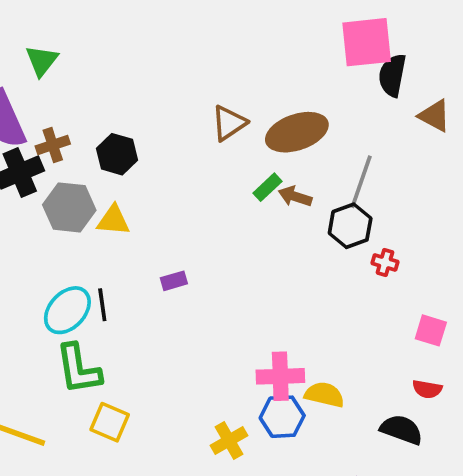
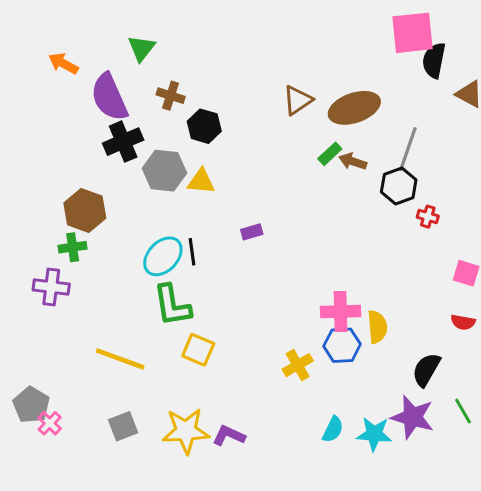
brown cross: (53, 145) -> (171, 96), moved, turned 36
yellow semicircle: (324, 395) -> (377, 327), turned 72
black semicircle: (401, 430) -> (426, 370), moved, turned -80

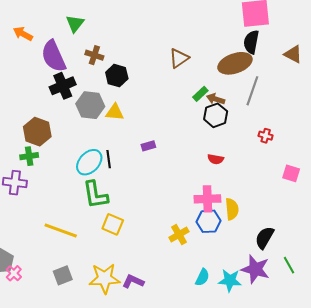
black semicircle: (434, 60) -> (251, 42), moved
brown ellipse: (354, 108) -> (235, 63), moved
black hexagon: (399, 186) -> (216, 115), moved
red semicircle: (463, 322) -> (216, 159), moved

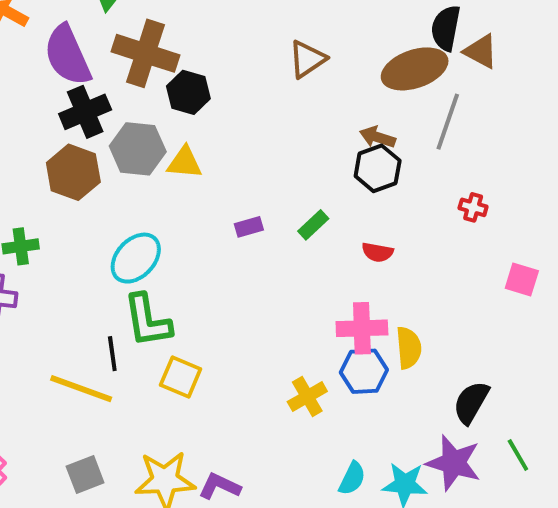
brown triangle: (293, 54) -> (481, 51), moved
brown cross: (94, 55) -> (145, 53), size x1.8
green rectangle: (200, 94) -> (313, 225), moved
brown hexagon: (37, 132) -> (73, 172), moved
black line: (109, 159) -> (112, 354), moved

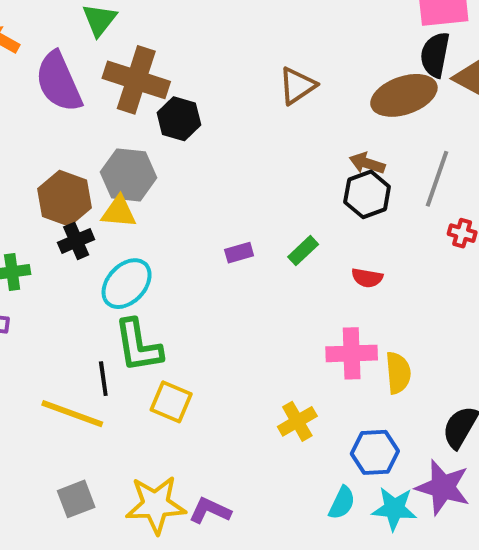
black cross: (85, 112) -> (76, 241), moved, size x0.7
gray line: (448, 122) -> (437, 179), moved
yellow triangle: (184, 163) -> (119, 212), moved
blue hexagon: (364, 371) -> (375, 452), moved

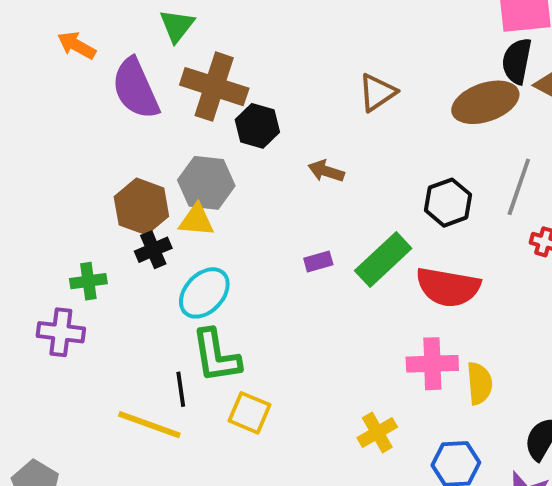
brown arrow: (367, 163) -> (326, 171), moved
green rectangle: (303, 251) -> (383, 260), size x1.8
red semicircle: (367, 278) -> (448, 287), size x2.0

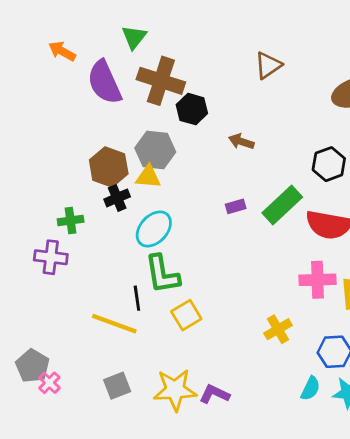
brown triangle: (377, 92) -> (268, 65), moved
yellow square: (250, 413) -> (186, 315), turned 36

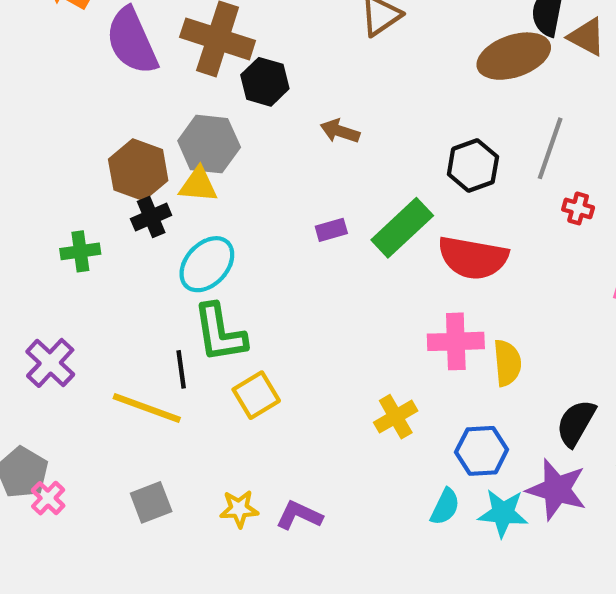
purple cross: (51, 257) -> (50, 363), moved, turned 36
yellow star: (175, 390) -> (239, 509), size x0.6

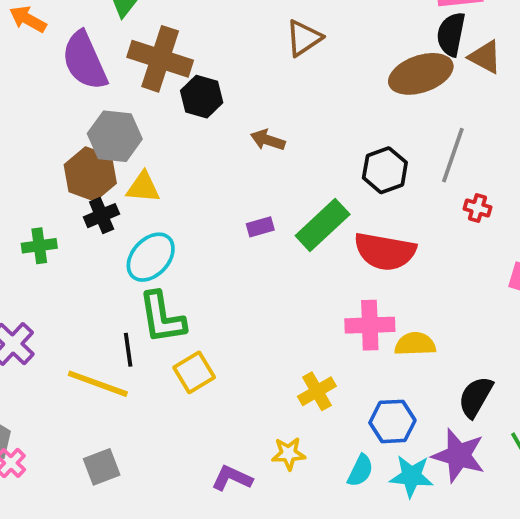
gray hexagon: (209, 144) -> (115, 136), moved
yellow semicircle: (507, 363) -> (415, 344), turned -87
yellow star: (239, 509) -> (289, 454), moved

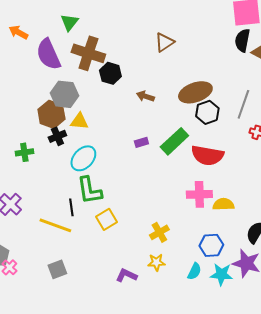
brown ellipse: (421, 74) -> (195, 92), moved
yellow cross: (317, 391) -> (159, 232), moved

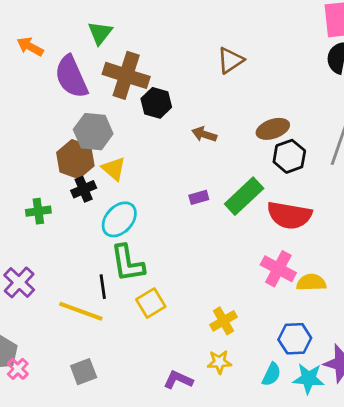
brown ellipse: (195, 92) -> (273, 129), size x0.7
yellow triangle: (79, 121) -> (114, 169), turned 36
pink cross: (199, 194) -> (278, 269), turned 30

